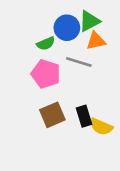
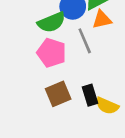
green semicircle: (46, 44) -> (52, 22), size x1.5
gray line: (79, 62) -> (85, 41), turned 50

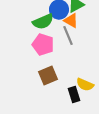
orange triangle: (102, 20) -> (71, 21), moved, turned 42
black rectangle: (90, 95) -> (74, 95), moved

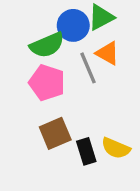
orange triangle: (71, 21) -> (108, 53), moved
black rectangle: (74, 95) -> (86, 151), moved

